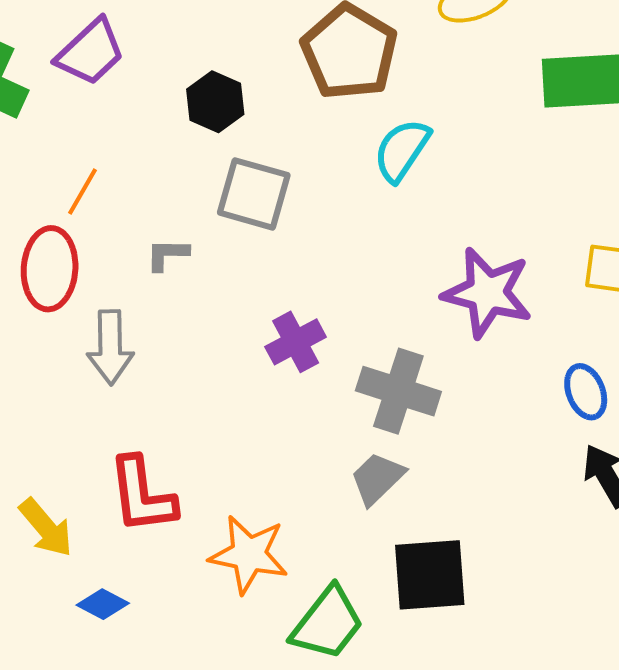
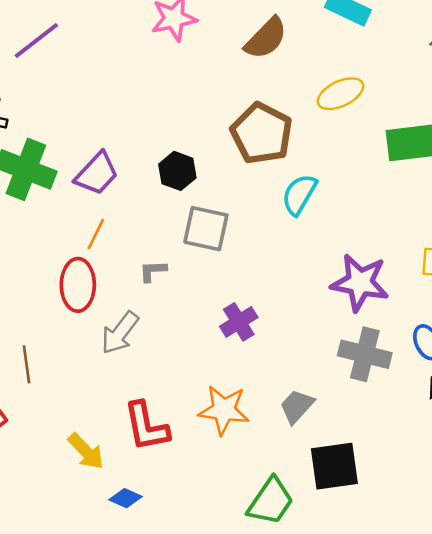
purple trapezoid: (90, 52) -> (97, 174), moved
gray arrow: (110, 347) -> (120, 333), turned 42
gray cross: (398, 391) -> (365, 354), moved
orange star: (249, 554) -> (224, 410), moved

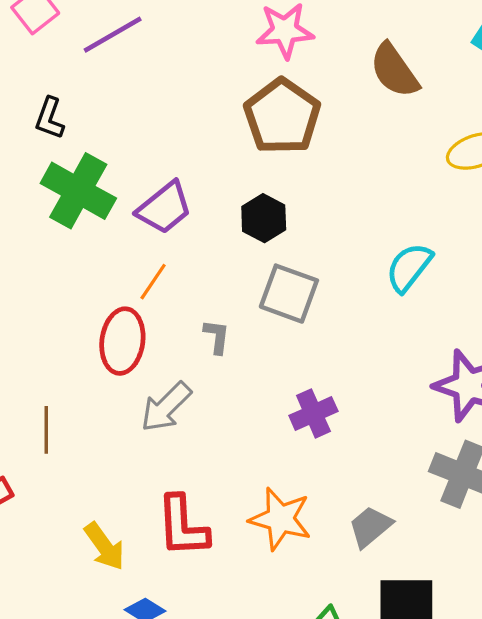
brown semicircle: (266, 38) -> (394, 70), turned 93
brown pentagon: (262, 133) -> (282, 116), moved
gray L-shape: (153, 271) -> (217, 337), turned 92

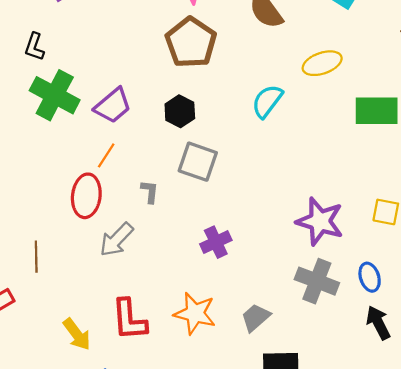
cyan semicircle: (409, 267) -> (267, 101), moved

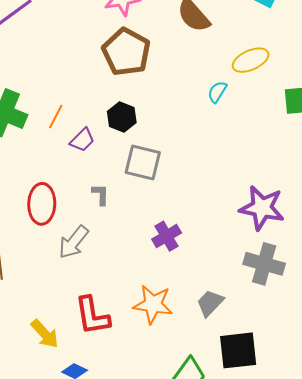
cyan semicircle: (267, 101) -> (217, 92), moved, size x0.7
purple trapezoid: (113, 106) -> (82, 140), moved, size x0.7
orange line: (106, 155) -> (56, 117), moved

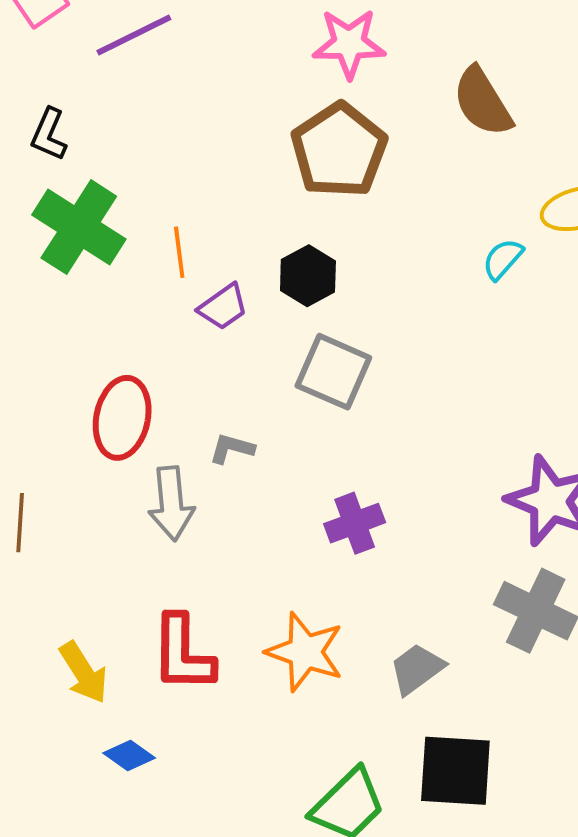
orange line: (56, 117) -> (179, 252), turned -45
gray L-shape: (101, 195) -> (232, 448), moved, turned -85
gray arrow: (74, 242) -> (171, 503), turned -54

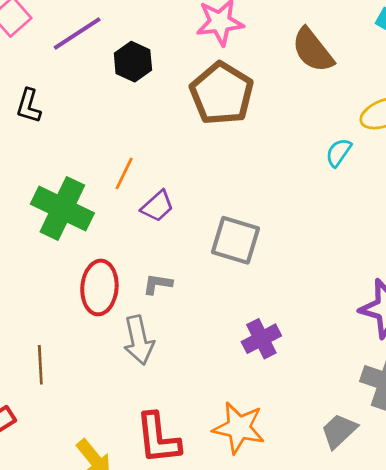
green cross: (79, 227) -> (62, 208), moved
orange line: (179, 252) -> (124, 173), turned 40
black hexagon: (308, 276) -> (133, 62), moved
gray L-shape: (232, 448) -> (158, 284), moved
gray trapezoid: (417, 669) -> (339, 431), moved

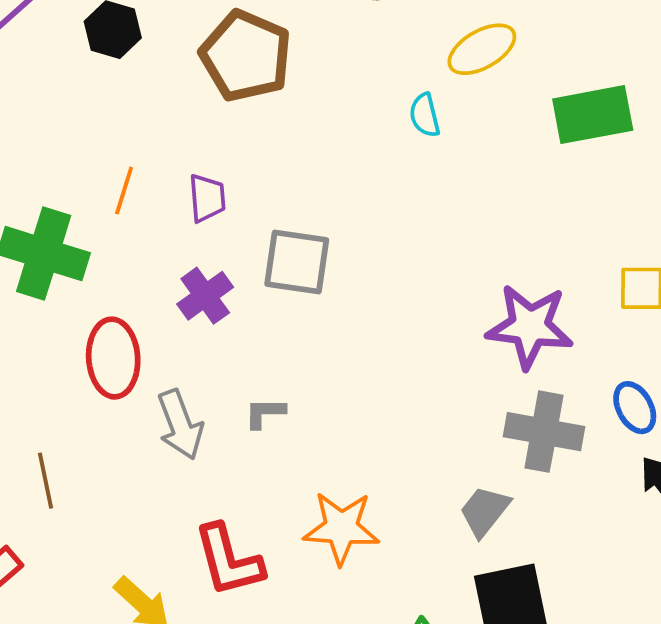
cyan semicircle: (338, 153) -> (425, 115), turned -40
purple trapezoid: (157, 206) -> (207, 198), moved, turned -44
gray L-shape: (158, 284) -> (265, 413), moved
purple cross: (261, 339) -> (205, 296), moved

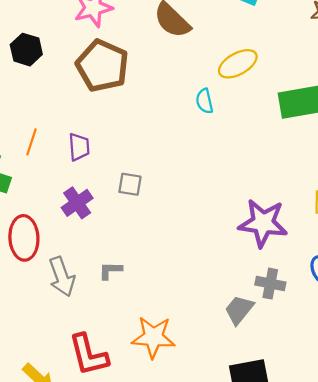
gray square: (297, 262) -> (130, 184), size x0.6
gray cross: (544, 432) -> (270, 284), size x0.7
gray trapezoid: (485, 511) -> (239, 310), moved

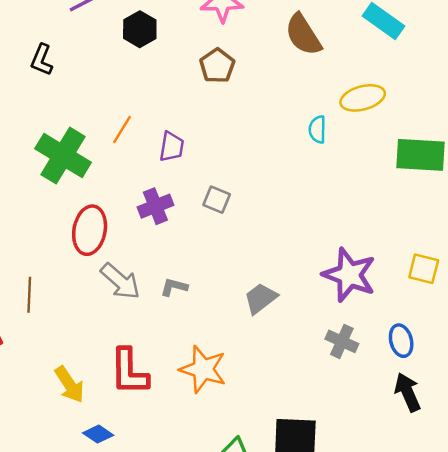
brown pentagon: (102, 66) -> (217, 66), size x0.6
gray arrow: (62, 277) -> (120, 281), turned -42
gray trapezoid: (239, 310) -> (261, 298), moved

